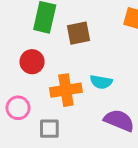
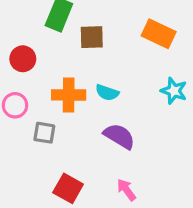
red circle: (32, 62) -> (23, 59), moved

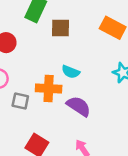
orange cross: (69, 95) -> (49, 89), moved

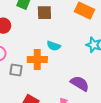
purple semicircle: (79, 106) -> (80, 84), moved

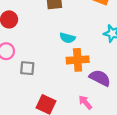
orange cross: (37, 59) -> (78, 60), moved

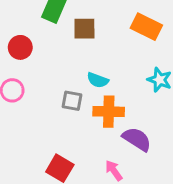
gray square: (27, 68) -> (72, 101), moved

